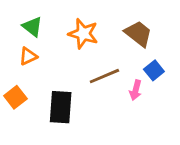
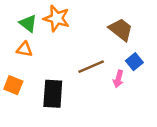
orange star: (83, 34) -> (57, 18), moved
orange triangle: (28, 56) -> (24, 49), turned 35
orange square: (15, 97) -> (13, 85), turned -30

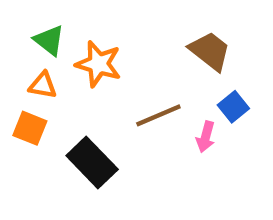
orange star: (57, 18) -> (98, 64), moved
orange square: (13, 85) -> (30, 128), moved
black rectangle: (53, 94) -> (92, 163), turned -48

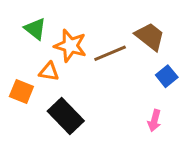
orange triangle: (43, 85) -> (49, 72), moved
brown line: (158, 115) -> (110, 53), moved
pink arrow: (206, 137) -> (154, 121), moved

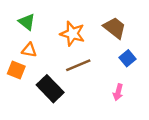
orange star: (70, 46) -> (72, 34), moved
brown line: (110, 53) -> (78, 65), moved
orange triangle: (49, 72) -> (29, 50), moved

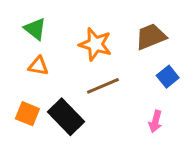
brown trapezoid: (115, 28) -> (151, 37), turned -60
orange square: (16, 70) -> (27, 114), moved

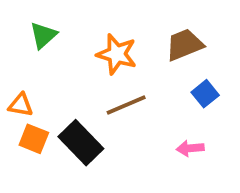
green triangle: (35, 29) -> (43, 35), turned 40
orange triangle: (38, 66) -> (21, 105), moved
pink arrow: (155, 121) -> (190, 148), turned 70

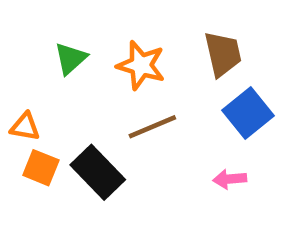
green triangle: (43, 35) -> (70, 59), moved
brown trapezoid: (184, 45) -> (223, 54), turned 99
blue square: (205, 94) -> (248, 113), size x1.5

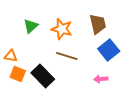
brown line: (152, 127) -> (67, 56), turned 40

